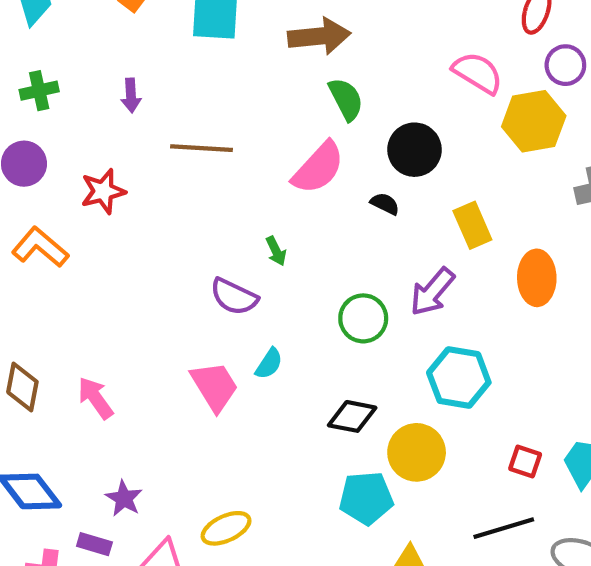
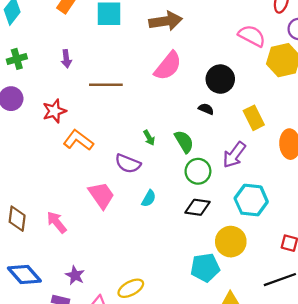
green semicircle: (346, 99) -> (184, 142), moved
pink semicircle: (318, 168) -> (168, 66), moved
orange L-shape: (40, 247) -> (78, 140), moved
pink trapezoid: (215, 386) -> (101, 195), moved
black diamond: (352, 416) -> (198, 207), moved

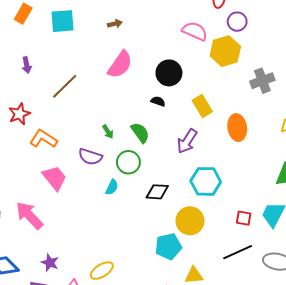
brown arrow: (166, 21) -> (115, 24), size x0.5
brown line: (106, 85) -> (65, 86), turned -40
green circle: (198, 171) -> (128, 162), moved
pink trapezoid: (101, 195) -> (55, 178), moved
pink arrow: (57, 222) -> (29, 215), size x1.4

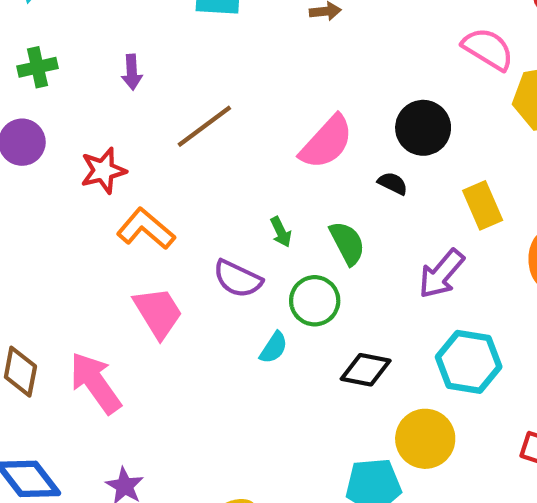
pink semicircle: (120, 65) -> (326, 142), moved

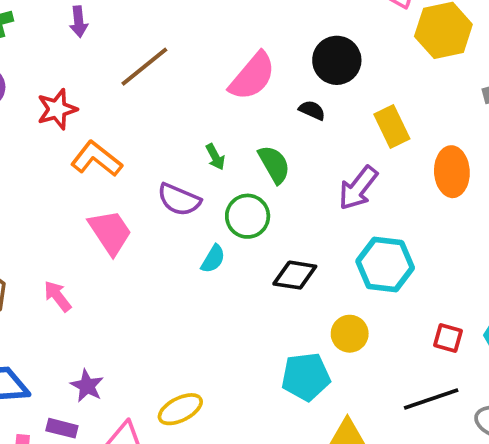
pink arrow: (95, 383) -> (58, 296), size x0.6
yellow circle: (425, 439) -> (350, 334), size x0.7

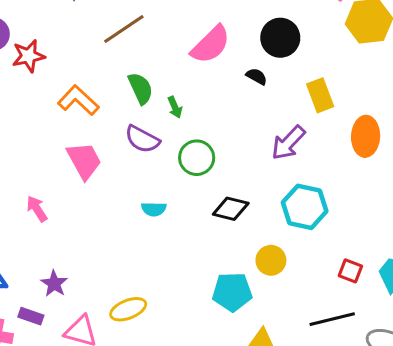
red star: (57, 109) -> (28, 56), moved
green semicircle: (274, 164) -> (140, 88), moved
cyan semicircle: (213, 259) -> (154, 209), moved, turned 55

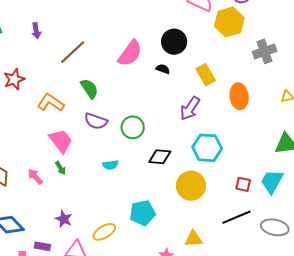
green arrow: (175, 107) -> (60, 168), moved
yellow circle: (271, 260) -> (191, 186), size x1.5
purple star: (54, 284) -> (64, 219), moved
cyan pentagon: (232, 292) -> (143, 213), moved

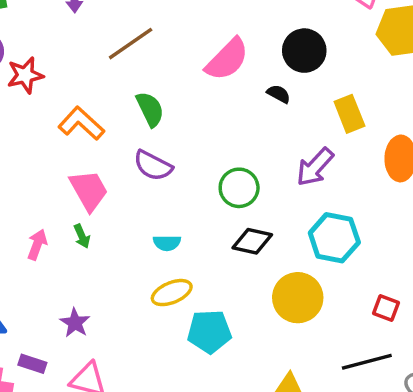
green circle: (133, 127) -> (239, 188), moved
pink arrow: (35, 177) -> (37, 245), turned 54
yellow ellipse: (104, 232) -> (172, 293), moved

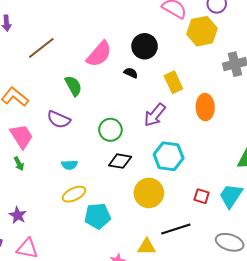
green semicircle: (150, 109) -> (73, 86), moved
black line: (367, 362) -> (176, 229), moved

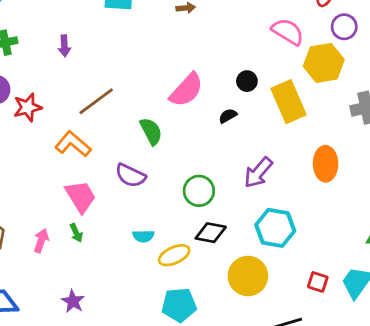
black circle: (145, 46) -> (247, 81), size x0.6
brown line: (41, 48) -> (96, 101), moved
black semicircle: (131, 73) -> (228, 116), turned -56
yellow rectangle: (173, 82) -> (288, 102), moved, size x1.4
yellow ellipse: (74, 194) -> (174, 255), moved

